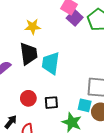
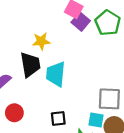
yellow star: (33, 27) -> (41, 41), moved
red circle: (28, 98) -> (14, 113), moved

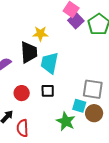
red circle: (14, 113) -> (22, 93), moved
black square: (58, 118) -> (48, 91), moved

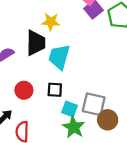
gray square: (93, 89) -> (94, 104), moved
cyan square: (79, 106) -> (70, 109), moved

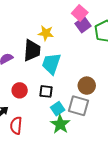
cyan square: (70, 109) -> (58, 109), turned 32
brown circle: (108, 120) -> (87, 86), moved

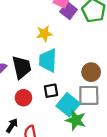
yellow star: (46, 33) -> (44, 34), moved
black trapezoid: (32, 50) -> (22, 67), moved
cyan square: (58, 109) -> (68, 105), size x1.5

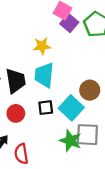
gray square: (89, 95) -> (87, 135), moved
cyan square: (68, 105) -> (71, 108), moved

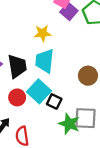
black square: (46, 108) -> (54, 101), moved, turned 32
cyan square: (71, 108) -> (39, 91), moved

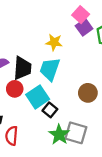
red circle: (17, 97) -> (15, 89), moved

